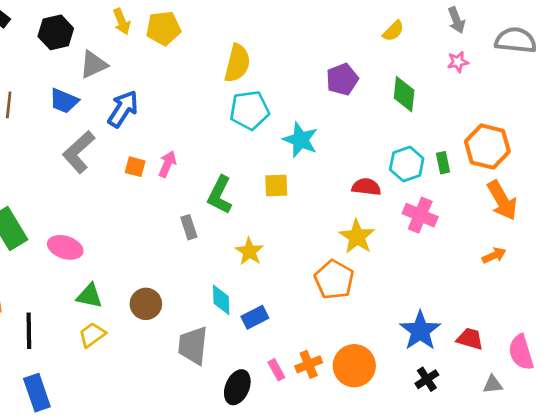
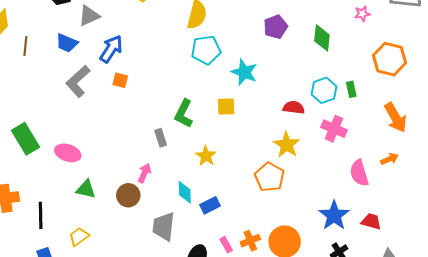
orange hexagon: (487, 147) -> (389, 59), moved
pink arrow: (167, 164) -> (144, 173), moved
orange square: (135, 167) -> (120, 80), moved
yellow trapezoid: (92, 335) -> (79, 237), moved
pink semicircle: (521, 352) -> (359, 173), moved

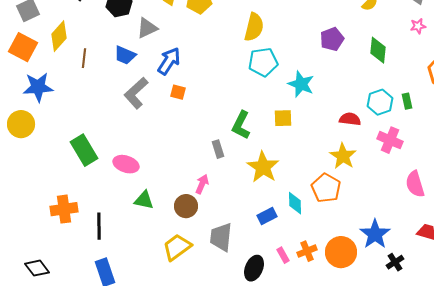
yellow star: (206, 156) -> (263, 167), size x1.5
cyan diamond: (185, 192) -> (295, 203), moved
blue star: (334, 215) -> (375, 234), moved
yellow trapezoid: (79, 237) -> (177, 247), moved, size x1.4

